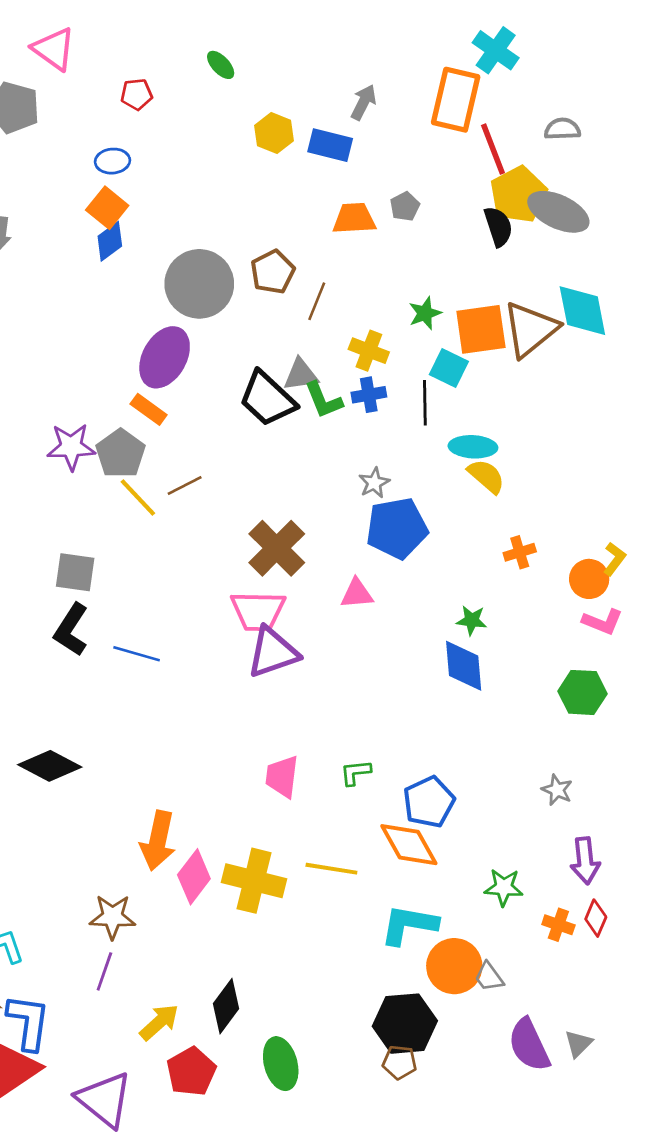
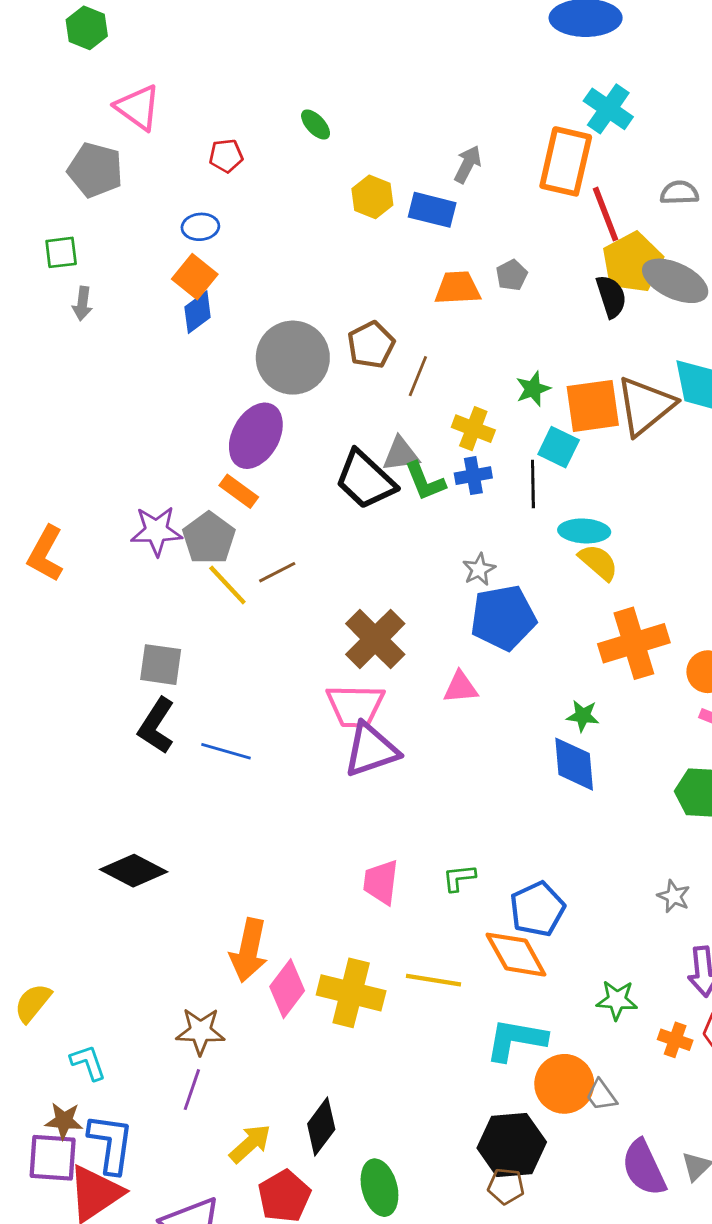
orange cross: (520, 552) -> (634, 643), size x2.0

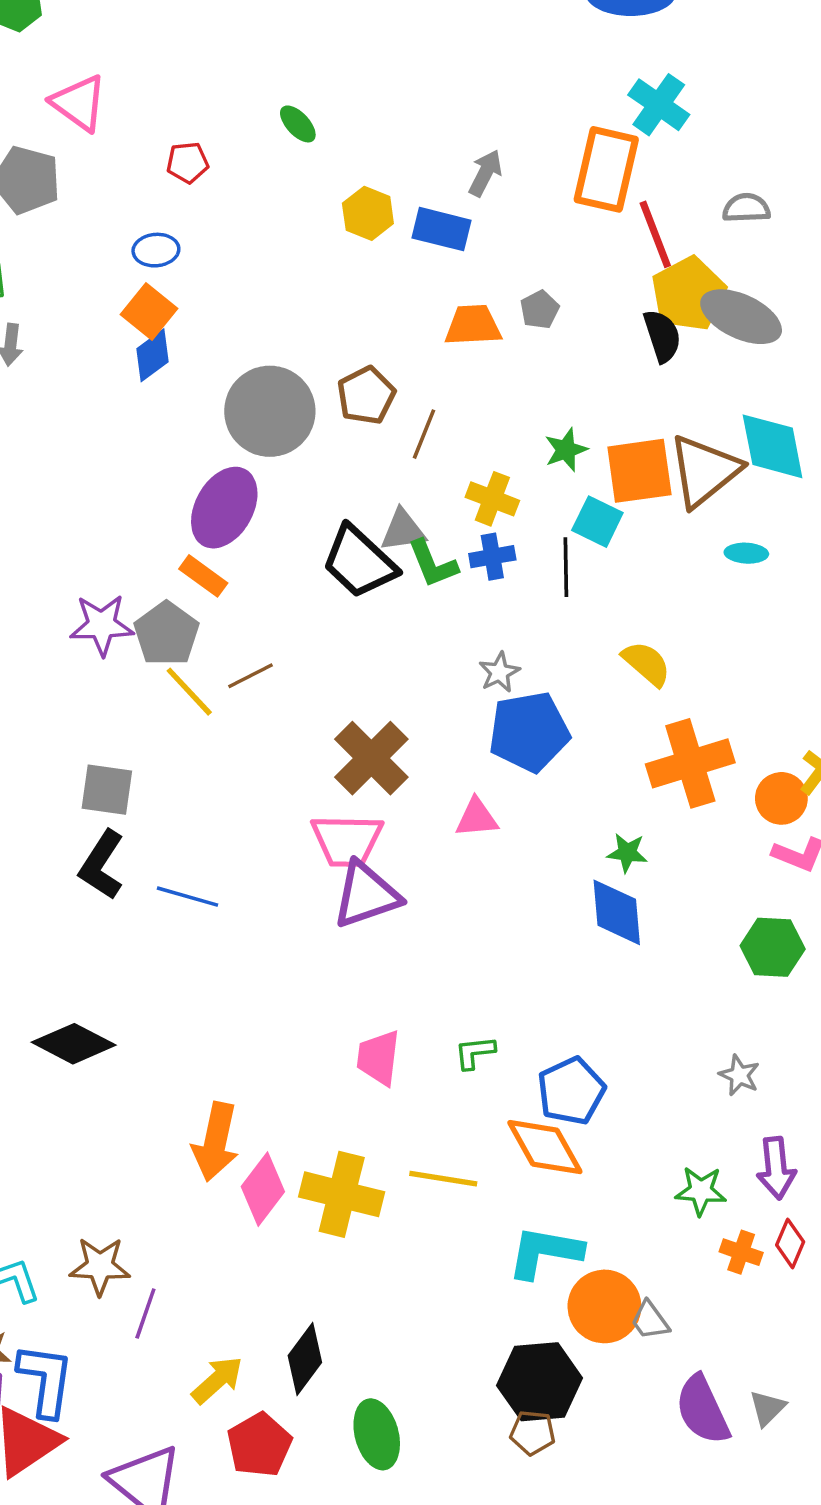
cyan ellipse: (584, 531) -> (746, 553), moved, size x0.7
green star: (617, 1000) -> (701, 1191), moved
brown star: (200, 1031) -> (100, 1266), moved

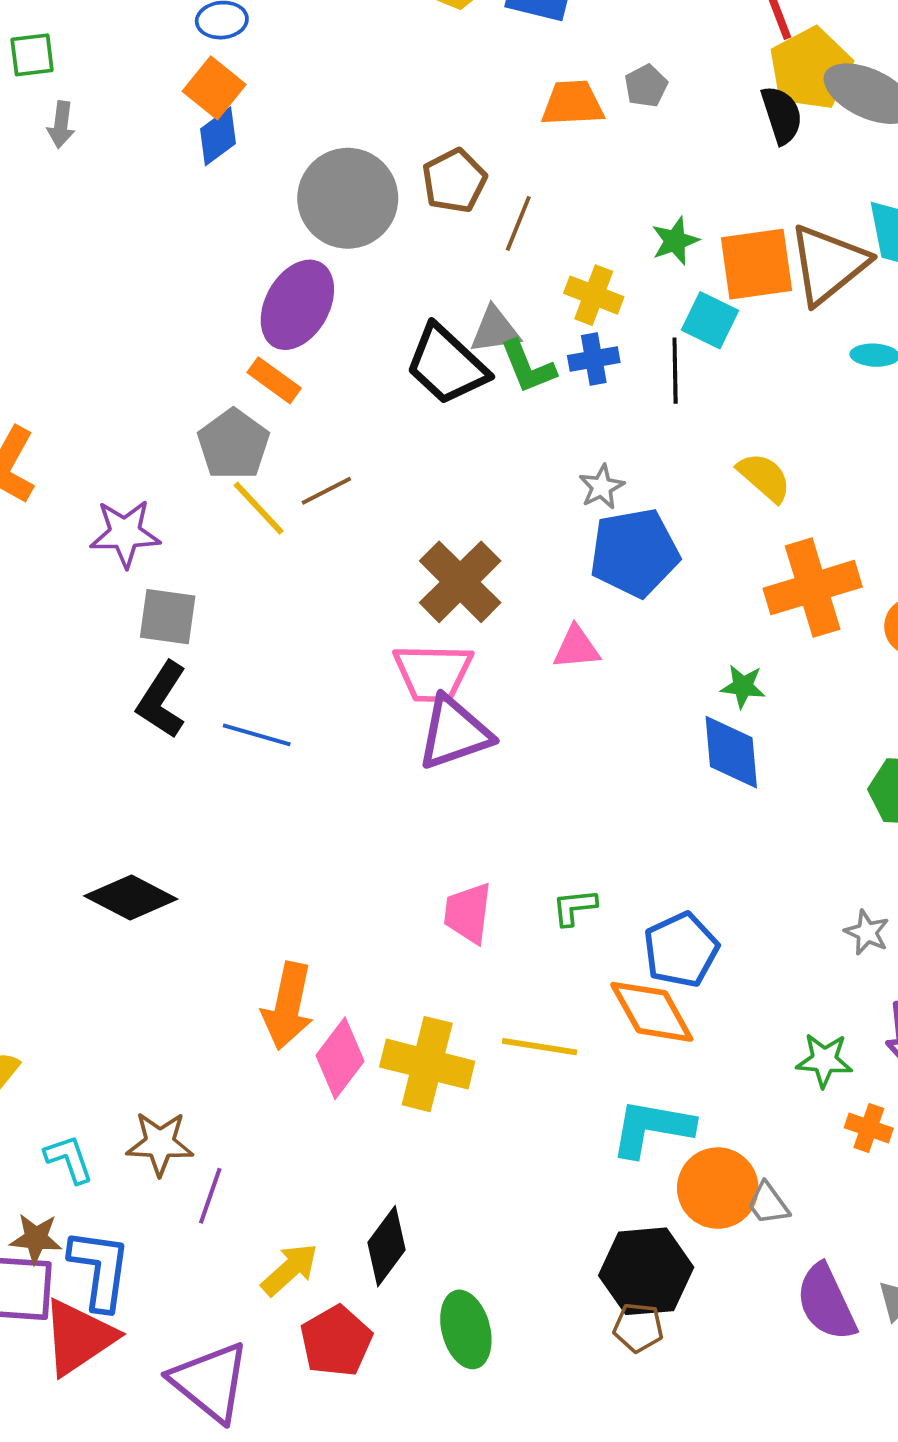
purple star: (102, 625) -> (125, 533), moved

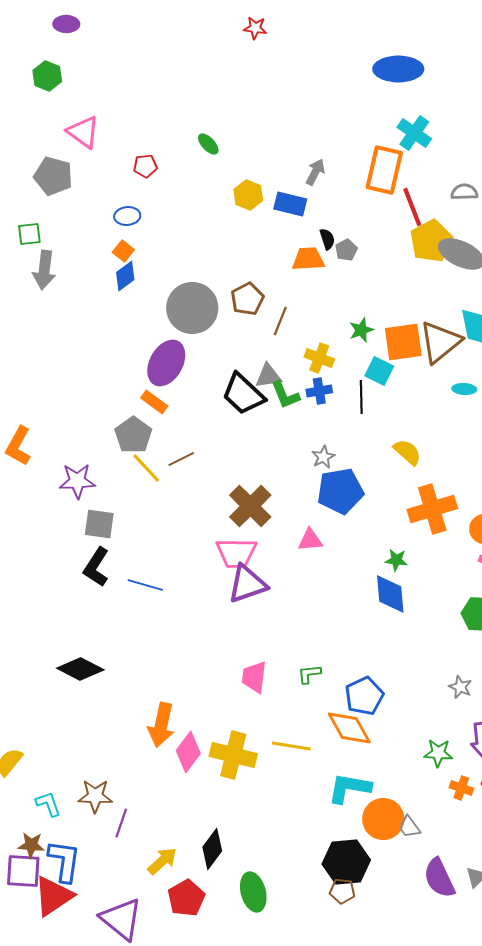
orange square: (214, 88) -> (123, 251), size x0.7
black semicircle: (782, 115) -> (327, 239), moved, size x0.7
gray arrow: (61, 125) -> (44, 270), size x1.6

